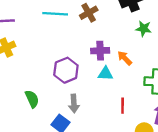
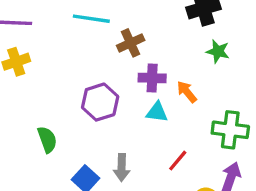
brown cross: (89, 13) -> (131, 43), moved
gray arrow: (74, 104) -> (122, 167), moved
red line: (123, 106) -> (178, 161), turned 35

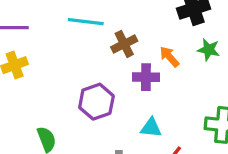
orange arrow: (187, 92) -> (169, 57), moved
cyan triangle: (157, 112) -> (151, 128), moved

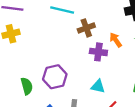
purple hexagon: (96, 102) -> (55, 77), moved

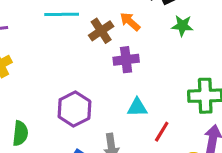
orange arrow: (116, 40) -> (130, 22), moved
green semicircle: (27, 86) -> (20, 133), moved, turned 35

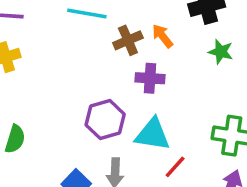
cyan triangle: (137, 107) -> (153, 134), size x1.5
purple hexagon: (74, 109) -> (105, 120), moved

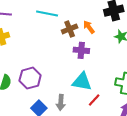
purple hexagon: (105, 120) -> (30, 78), moved

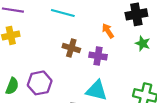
brown cross: (70, 29) -> (71, 48), moved, turned 35

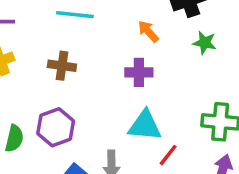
brown cross: (71, 48) -> (62, 66), moved

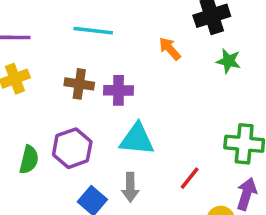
purple cross: (139, 72) -> (118, 90), moved
cyan triangle: (145, 126) -> (137, 139), moved

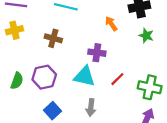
purple cross: (118, 90) -> (97, 53), moved
red line: (190, 178) -> (117, 79), moved
gray arrow: (130, 187) -> (91, 107), moved

